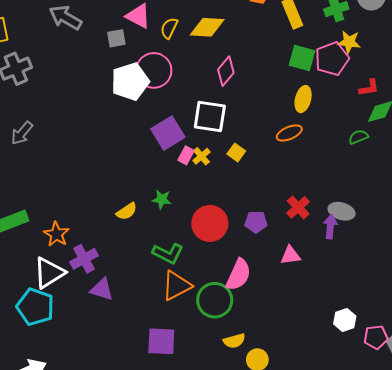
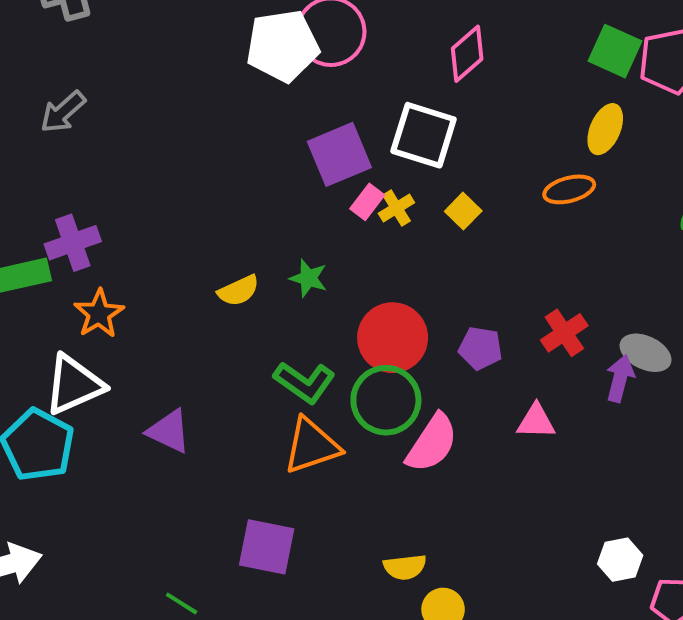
purple cross: (84, 259) -> (73, 243), moved
green circle: (215, 300) -> (386, 400), moved

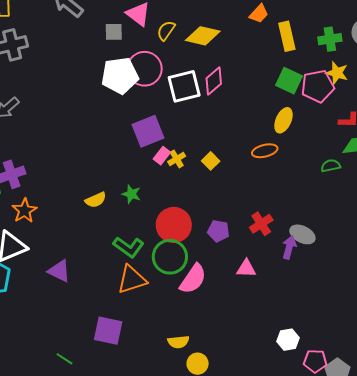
white square: (424, 135) -> (184, 86), moved, turned -32

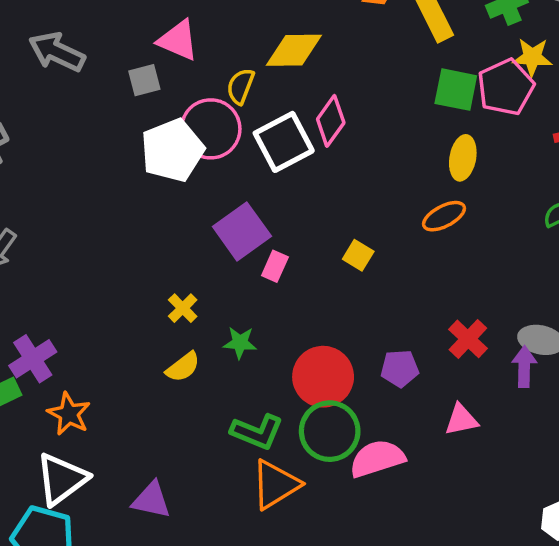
yellow semicircle: (166, 31) -> (241, 86), moved
yellow cross: (177, 159) -> (183, 308), moved
pink semicircle: (193, 279) -> (377, 458), turned -128

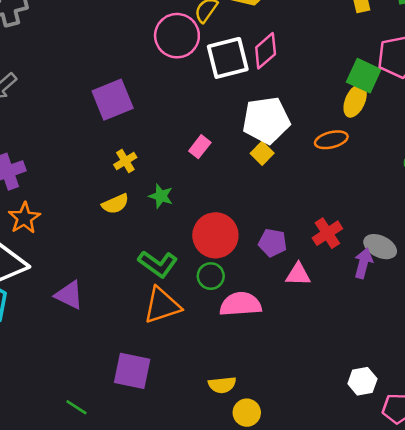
green square: (456, 90) -> (364, 76), moved
white pentagon: (172, 150) -> (266, 120), moved
purple square: (242, 231) -> (113, 100), moved
pink triangle: (461, 420) -> (298, 274), moved
green circle: (330, 431) -> (211, 276), size x0.6

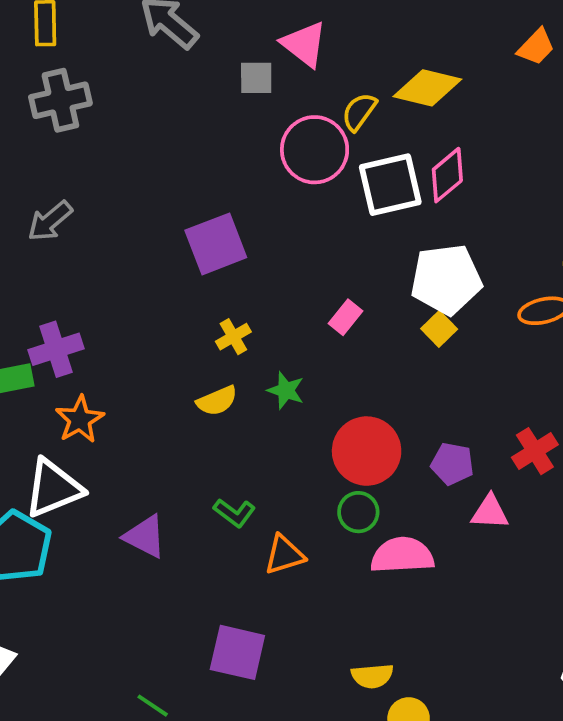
green L-shape: (158, 264) -> (234, 513), moved, size x0.7
orange triangle: (162, 305) -> (284, 555), size x0.7

